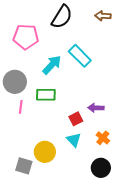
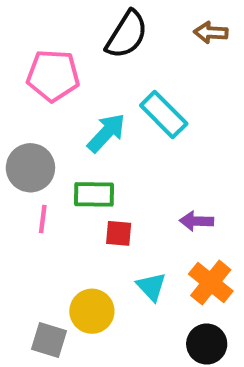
red square: (76, 119) -> (119, 233), moved, turned 32
orange cross: (103, 138) -> (211, 283), size x1.5

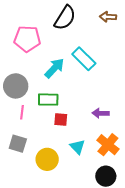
gray square: (49, 340) -> (18, 144), moved

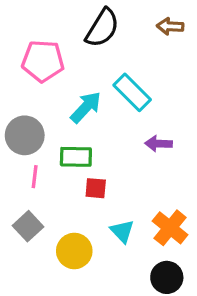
purple arrow: (101, 113) -> (159, 144), moved
gray square: (18, 144) -> (28, 226), turned 30

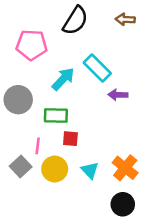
purple arrow: (159, 144) -> (118, 95), moved
pink line: (35, 177) -> (38, 146), moved
yellow circle: (74, 251) -> (55, 169), moved

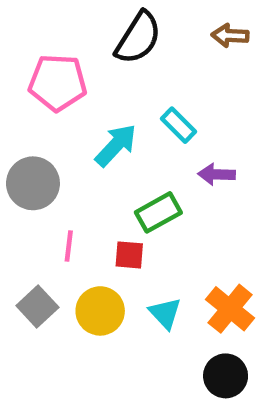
cyan rectangle: (97, 68) -> (179, 125), size x0.7
green rectangle: (56, 115) -> (158, 212), moved, turned -30
pink line: (38, 146) -> (69, 246), moved

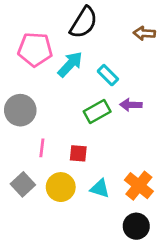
brown arrow: (230, 36) -> (144, 33), moved
cyan arrow: (116, 145) -> (70, 64), moved
green rectangle: (158, 212) -> (97, 112), moved
cyan triangle: (165, 313) -> (100, 188), turned -30

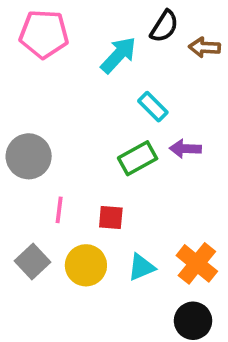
black semicircle: (84, 22) -> (164, 26), moved, size x0.7
pink pentagon: (35, 49) -> (44, 34), moved
cyan arrow: (70, 64) -> (118, 55), moved
cyan triangle: (100, 188) -> (141, 267), turned -40

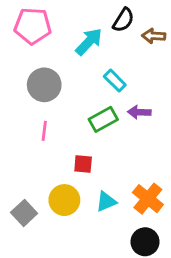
gray circle: (29, 156) -> (44, 85), moved
pink line: (59, 210) -> (44, 131), moved
gray square: (32, 261) -> (24, 213), moved

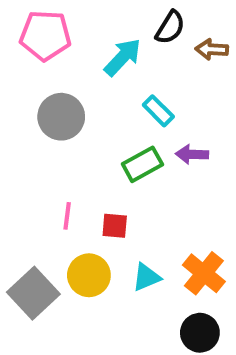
pink line: (44, 131) -> (67, 216), moved
gray square: (24, 213) -> (33, 293), size x1.4

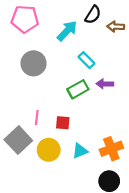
orange cross: (204, 273) -> (111, 149), turned 30
gray square: (33, 293) -> (18, 140), moved

